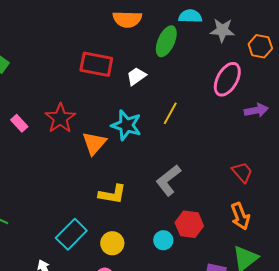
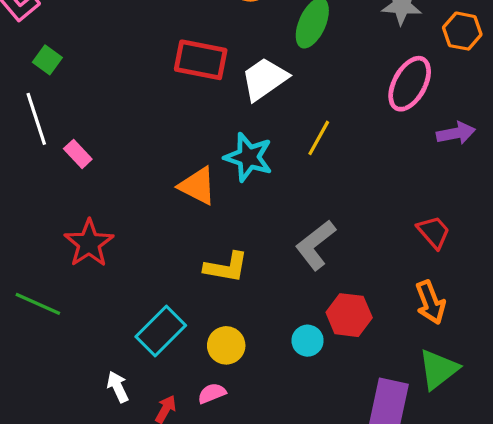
white trapezoid: (136, 76) -> (264, 79), size x1.5
red star: (60, 118) -> (89, 243), moved
orange triangle: (94, 143) -> (197, 186), turned -44

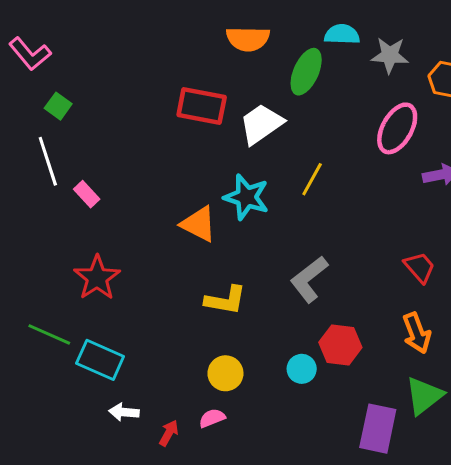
cyan rectangle: (161, 331) -> (100, 360), moved, turned 69
white arrow: (118, 387) -> (124, 412), turned -60

